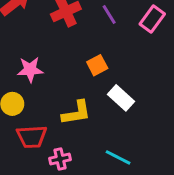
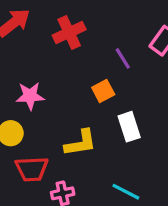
purple line: (109, 15) -> (123, 58), moved
white rectangle: (121, 98) -> (129, 127), turned 30

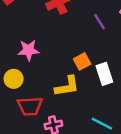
orange square: (103, 91) -> (82, 61), moved

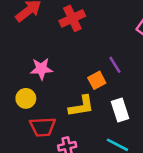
purple line: (99, 22) -> (115, 65), moved
white rectangle: (104, 74) -> (120, 110), moved

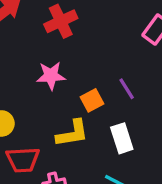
purple line: (115, 65) -> (127, 89), moved
pink star: (41, 69) -> (51, 76), moved

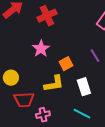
pink star: (51, 76) -> (41, 49), turned -30
purple line: (127, 89) -> (95, 56), moved

